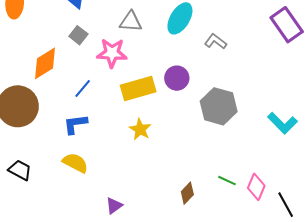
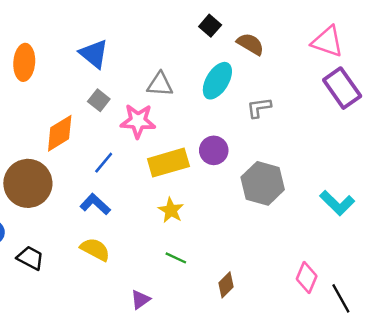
gray L-shape: (215, 41) -> (259, 108), turned -45
blue L-shape: (75, 124) -> (95, 204), turned 50
green line: (227, 181) -> (176, 258), moved

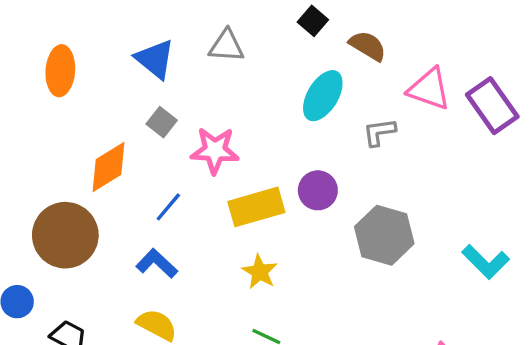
pink triangle: (327, 42) -> (429, 89), moved
gray triangle: (160, 84) -> (226, 46), moved

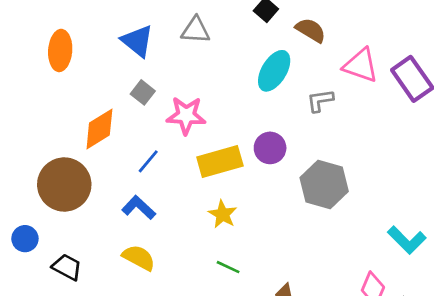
cyan L-shape: (486, 262) -> (407, 240), moved

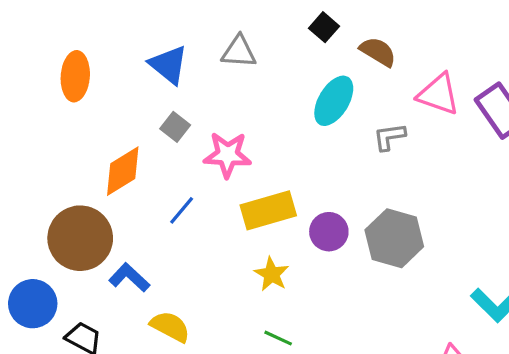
purple circle: (270, 148) -> (329, 232), moved
blue L-shape: (139, 208) -> (129, 277), moved
blue circle: (25, 239) -> (33, 304), size x1.5

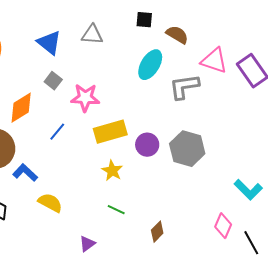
black square: (324, 27) -> (144, 20), turned -36
gray L-shape: (389, 137) -> (184, 87), size x1.5

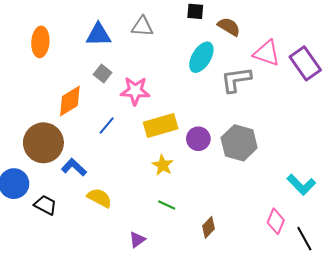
blue triangle: (49, 43) -> (98, 35), turned -40

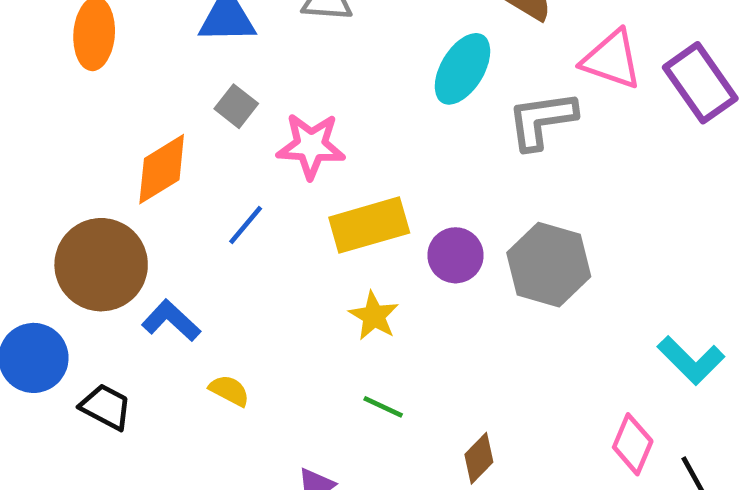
yellow semicircle: (99, 198) -> (229, 391), size x0.7

